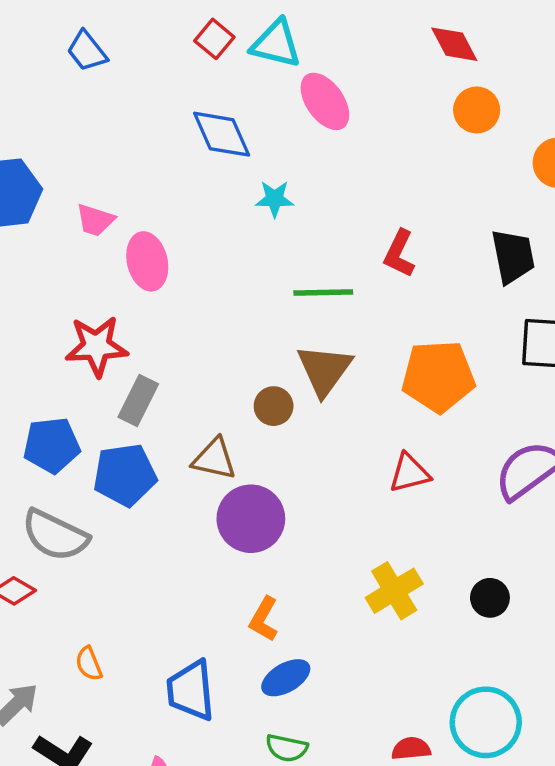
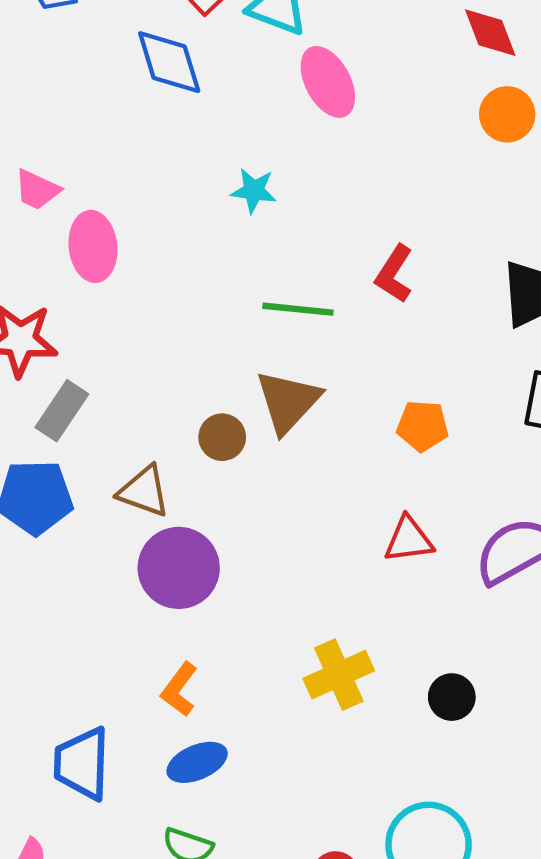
blue diamond: (222, 134) -> (169, 62), moved
orange pentagon: (438, 376) -> (423, 426), size x0.6
red triangle: (409, 473) -> (409, 540), moved

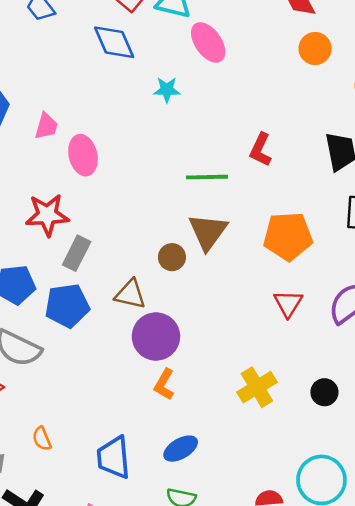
pink trapezoid: (37, 190) -> (46, 126), turned -92
cyan star: (254, 191) -> (167, 90), moved
orange pentagon: (423, 426) -> (288, 236), size x1.6
red triangle: (409, 540) -> (288, 303), turned -44
orange L-shape: (179, 689) -> (164, 384), moved

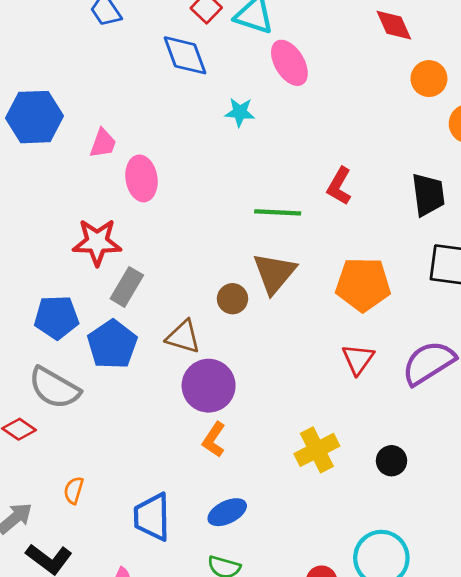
orange circle: (315, 48) -> (429, 79), moved
blue pentagon: (67, 306) -> (112, 344), turned -30
orange semicircle: (42, 439) -> (74, 490), turned 35

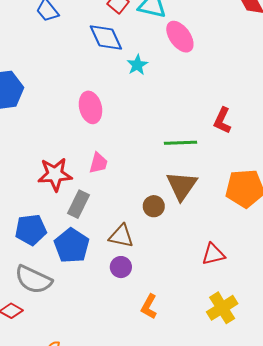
cyan star: (240, 112) -> (137, 65), moved, turned -30
pink trapezoid: (103, 143) -> (98, 163), moved
pink ellipse: (142, 178) -> (90, 107), moved
red triangle: (358, 359) -> (213, 254), moved, turned 45
purple circle: (209, 386) -> (121, 267), moved, size x0.6

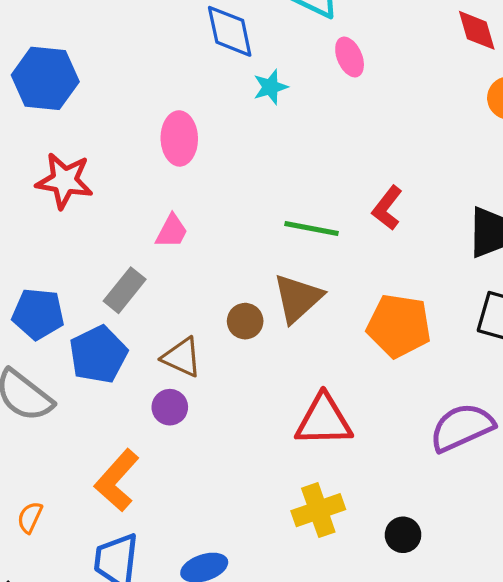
pink ellipse: (180, 37) -> (350, 57), size x0.7
red star: (55, 174) -> (64, 181), moved
red triangle: (213, 254) -> (324, 420), size x1.5
orange L-shape: (149, 307) -> (117, 480), moved, size x1.5

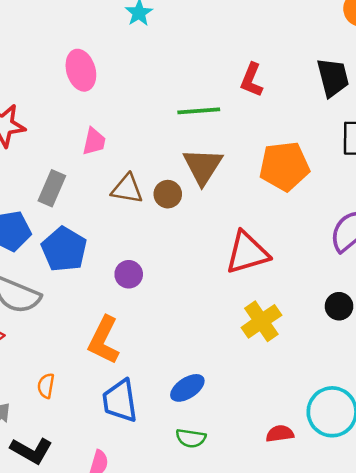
gray rectangle: (125, 290) -> (52, 188), moved
brown triangle: (182, 357) -> (127, 189), moved
black circle: (403, 535) -> (339, 306), moved

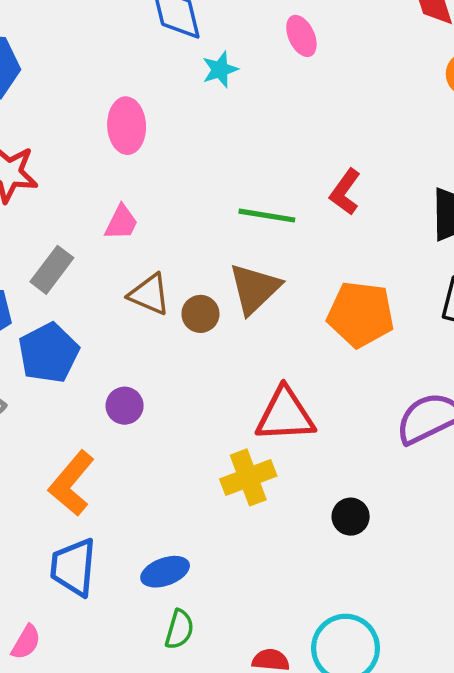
black circle: (339, 306) -> (351, 517), moved
yellow cross: (261, 321) -> (248, 477), moved
green semicircle: (191, 438) -> (179, 629), moved, turned -96

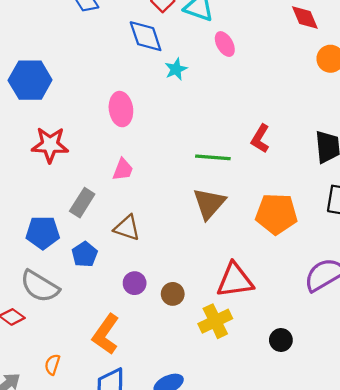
brown triangle: (149, 294) -> (127, 228), moved
brown circle: (200, 314) -> (173, 294), moved
blue pentagon: (49, 353) -> (85, 254), size x0.7

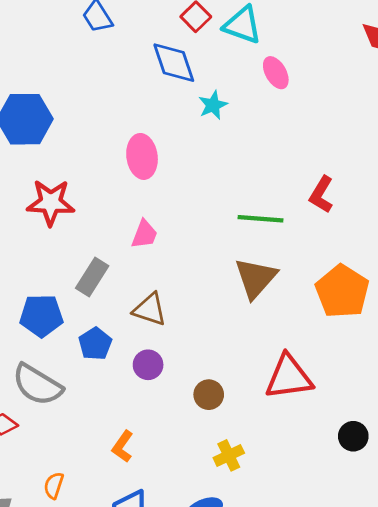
orange pentagon: (276, 214) -> (342, 291), turned 30
purple circle: (135, 283) -> (148, 365), moved
yellow cross: (215, 321) -> (229, 455), moved, size x0.7
orange L-shape: (106, 334) -> (123, 447), size x0.6
black circle: (281, 340) -> (353, 436), moved

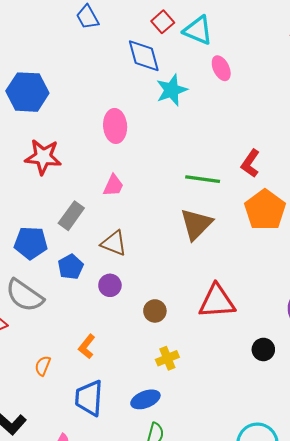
cyan star: (213, 105) -> (172, 90), size x1.4
orange pentagon: (342, 291) -> (265, 210), moved
orange semicircle: (54, 486) -> (43, 366), moved

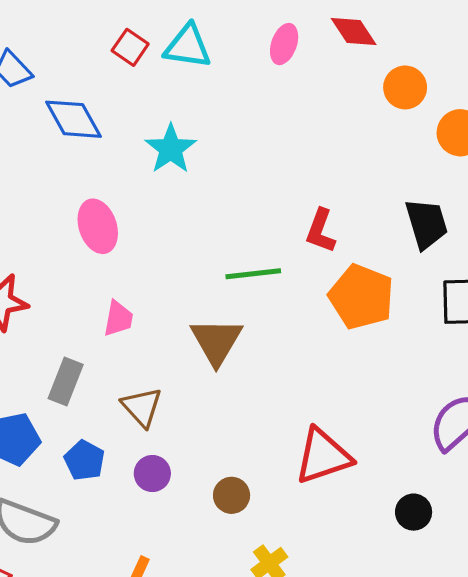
blue diamond: (144, 56) -> (73, 119), moved
pink ellipse: (221, 68) -> (284, 44), moved, turned 60
brown triangle: (196, 224) -> (216, 341), moved
brown triangle: (114, 243) -> (142, 407), turned 40

